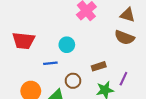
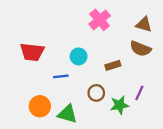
brown rectangle: (99, 66) -> (113, 65), moved
brown circle: (73, 81) -> (96, 93), moved

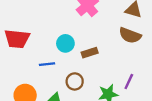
brown rectangle: (113, 65) -> (90, 53), moved
brown circle: (96, 93) -> (75, 81), moved

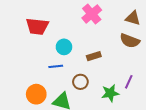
red trapezoid: (17, 39) -> (37, 26), moved
cyan circle: (65, 43) -> (64, 47), moved

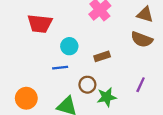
green star: (110, 93) -> (107, 97), moved
orange circle: (36, 94) -> (26, 98), moved

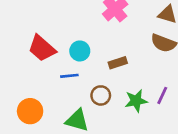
red trapezoid: (40, 24) -> (42, 48), moved, turned 35
green star: (107, 97) -> (136, 101), moved

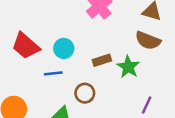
purple line: (162, 95) -> (147, 105), moved
green star: (136, 101) -> (128, 67), moved, turned -30

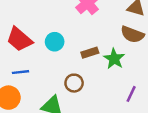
blue line: (53, 73) -> (21, 72), moved

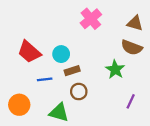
brown rectangle: (90, 53) -> (72, 71), moved
blue line: (21, 72) -> (45, 79), moved

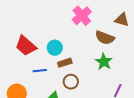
brown semicircle: (132, 47) -> (105, 38), moved

